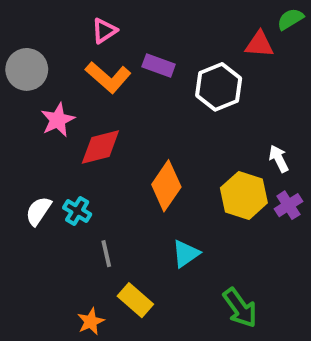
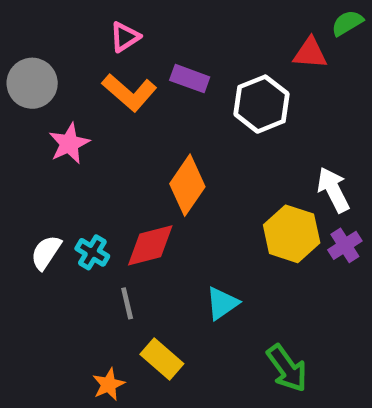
red diamond: (100, 147) -> (150, 245), moved
white arrow: (279, 159) -> (333, 190), size x1.4
orange diamond: (166, 186) -> (187, 185), moved

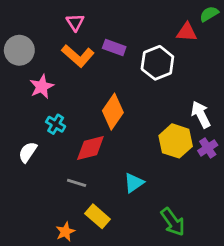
pink triangle: (125, 37) -> (75, 22), turned -30
cyan cross: (92, 252) -> (56, 124), moved
gray line: (127, 303) -> (77, 183), turned -60

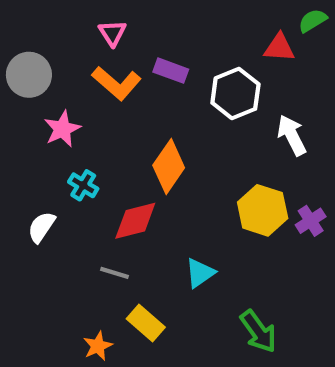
white arrow: (201, 114) -> (292, 135), moved

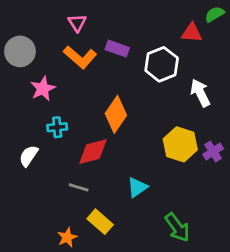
cyan cross: (83, 185) -> (57, 127), turned -36

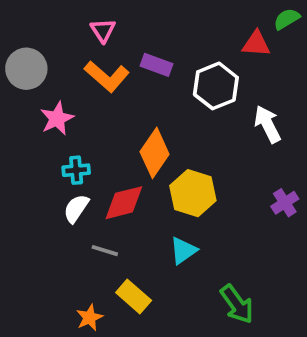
yellow hexagon: (180, 144) -> (193, 193), moved
white semicircle: (29, 156) -> (76, 208), moved

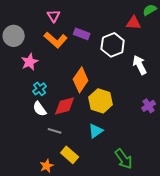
cyan cross: (76, 170) -> (40, 89), turned -32
white semicircle: (76, 208) -> (40, 109), turned -70

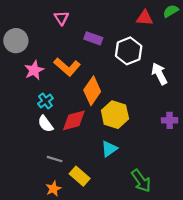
red triangle: (134, 23) -> (145, 18), moved
orange L-shape: (56, 40) -> (67, 67), moved
purple cross: (149, 106) -> (170, 120), turned 32
gray line: (55, 131) -> (55, 159), moved

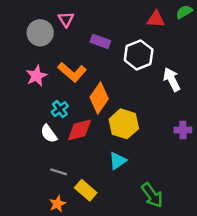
gray circle: (16, 41) -> (40, 33), moved
cyan cross: (45, 101) -> (60, 109), moved

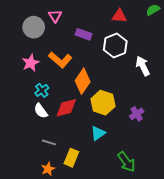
red triangle: (156, 19) -> (119, 16), moved
cyan cross: (60, 109) -> (42, 90), moved
purple cross: (183, 130) -> (137, 114), moved, turned -32
yellow rectangle: (86, 190) -> (71, 158), turned 72

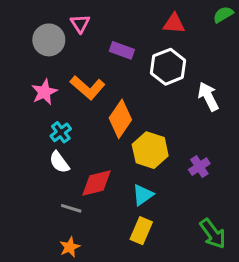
red diamond: (66, 108) -> (97, 183), moved
yellow rectangle: (71, 158) -> (141, 231), moved
green arrow: (126, 162) -> (213, 234), moved

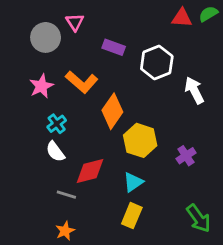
red triangle: (174, 24) -> (182, 18), moved

